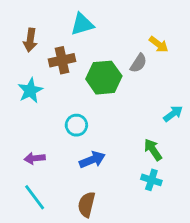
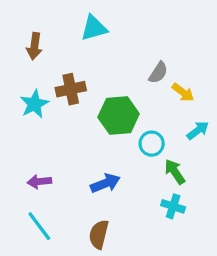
yellow arrow: (159, 44) -> (183, 92), moved
brown cross: (62, 60) -> (71, 89), moved
green hexagon: (104, 78) -> (119, 116), moved
cyan circle: (76, 125) -> (152, 144), moved

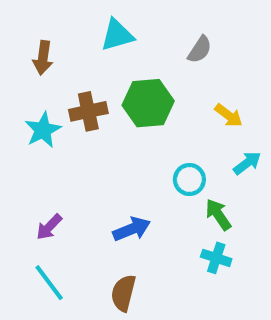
gray semicircle: (158, 73) -> (200, 50), moved
green hexagon: (119, 116) -> (148, 103), moved
purple arrow: (39, 182) -> (49, 227), turned -40

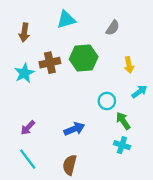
yellow arrow: (229, 116) -> (129, 65), turned 42

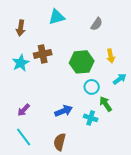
green hexagon: (84, 58) -> (82, 62), moved
cyan cross: (122, 145) -> (91, 118), moved

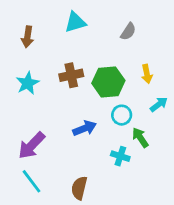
brown cross: (43, 54) -> (71, 75), moved
purple arrow: (24, 110) -> (31, 146), size x1.6
blue arrow: (64, 111) -> (85, 128), moved

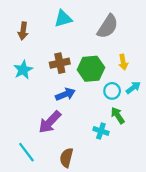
gray semicircle: (128, 32) -> (108, 26), size x1.6
cyan circle: (122, 115) -> (112, 91), moved
blue arrow: (85, 128) -> (65, 94), moved
purple arrow: (31, 146) -> (50, 122), moved

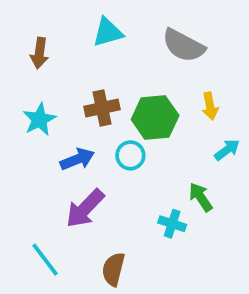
gray semicircle: (108, 26) -> (183, 45), turned 85
cyan circle: (112, 91) -> (130, 155), moved
blue arrow: (65, 94) -> (77, 159), moved

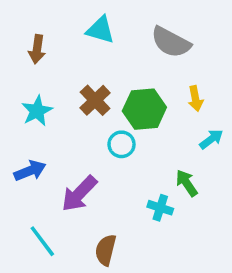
cyan triangle: (108, 32) -> (100, 30), turned 32
brown cross: (102, 108) -> (95, 100), turned -32
blue arrow: (77, 159) -> (30, 171), moved

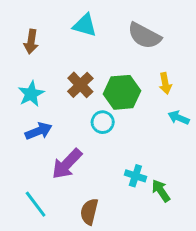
cyan arrow: (211, 139) -> (179, 118), turned -120
blue arrow: (30, 171) -> (39, 131), moved
green arrow: (187, 183) -> (161, 191), moved

